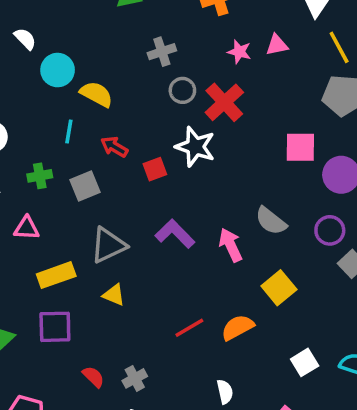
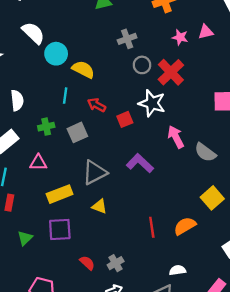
white semicircle: (25, 39) -> (33, 33), size x1.5
pink arrow: (231, 245) -> (176, 137), moved
red line: (189, 328) -> (152, 227), turned -66
white semicircle: (225, 392) -> (178, 270), turned -84

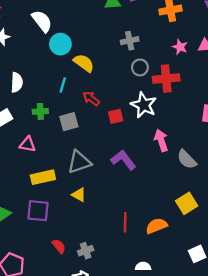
red cross: (171, 72) -> (166, 79), turned 30

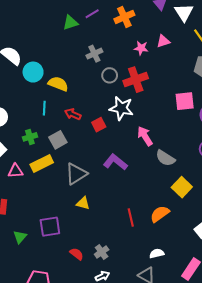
pink triangle: (28, 144) -> (15, 171), moved
gray semicircle: (187, 159) -> (165, 158), moved
yellow rectangle: (43, 177) -> (42, 164), moved

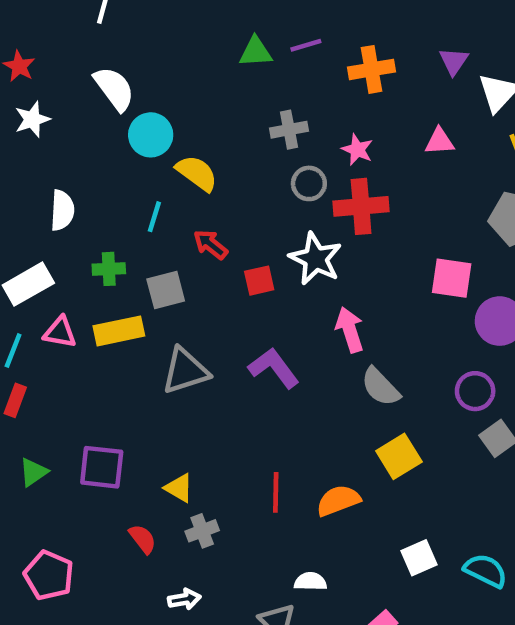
pink star: (141, 48) -> (357, 150), moved
yellow triangle: (83, 203) -> (179, 488), moved
gray cross: (102, 252) -> (202, 531), moved

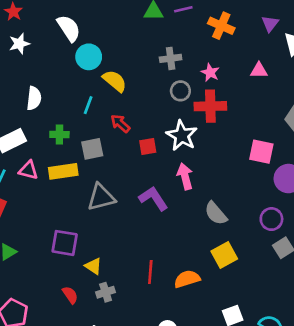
orange cross: (371, 69) -> (221, 26), turned 30
pink arrow: (350, 330) -> (185, 176), moved
purple square: (102, 467) -> (65, 243), moved

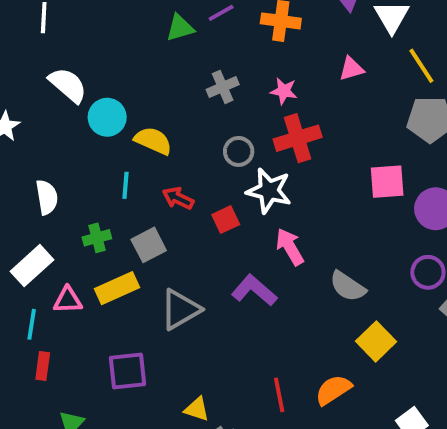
gray circle: (180, 91) -> (239, 151), moved
purple square: (65, 243) -> (127, 371), moved

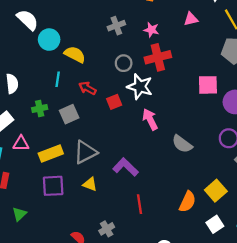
yellow rectangle: (117, 288) -> (51, 154), moved
purple L-shape: (254, 290) -> (126, 167), moved
yellow square: (376, 341) -> (216, 191), moved
orange semicircle: (333, 390) -> (187, 202), moved, turned 145
yellow triangle: (197, 409) -> (90, 184), moved

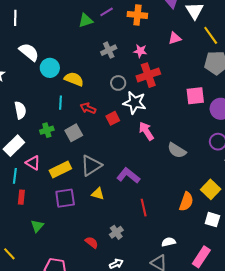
pink triangle: (21, 143) -> (33, 163), turned 35
white square: (215, 224) -> (212, 220), turned -35

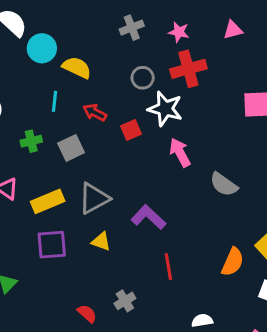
pink triangle: (175, 38) -> (233, 30), moved

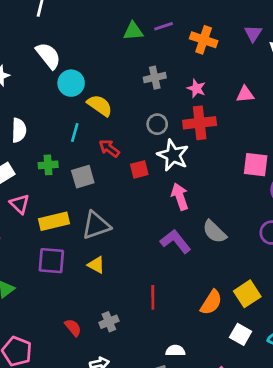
purple L-shape: (148, 217) -> (176, 241), moved

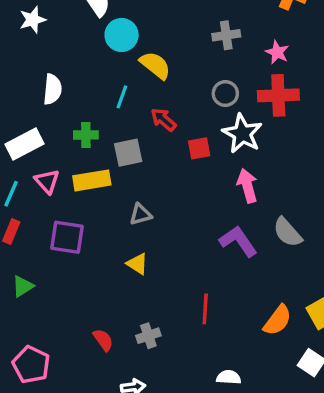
yellow rectangle: (54, 221) -> (92, 180), moved
gray triangle: (96, 225) -> (141, 214), size x0.6
purple square: (51, 261) -> (67, 237), moved

